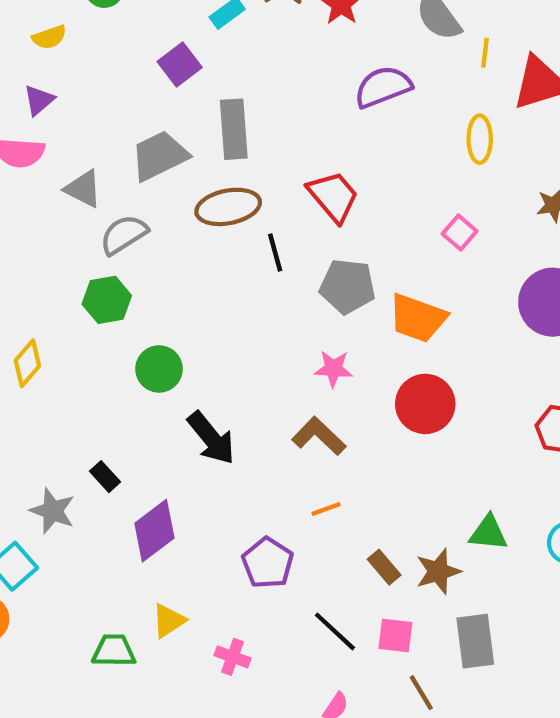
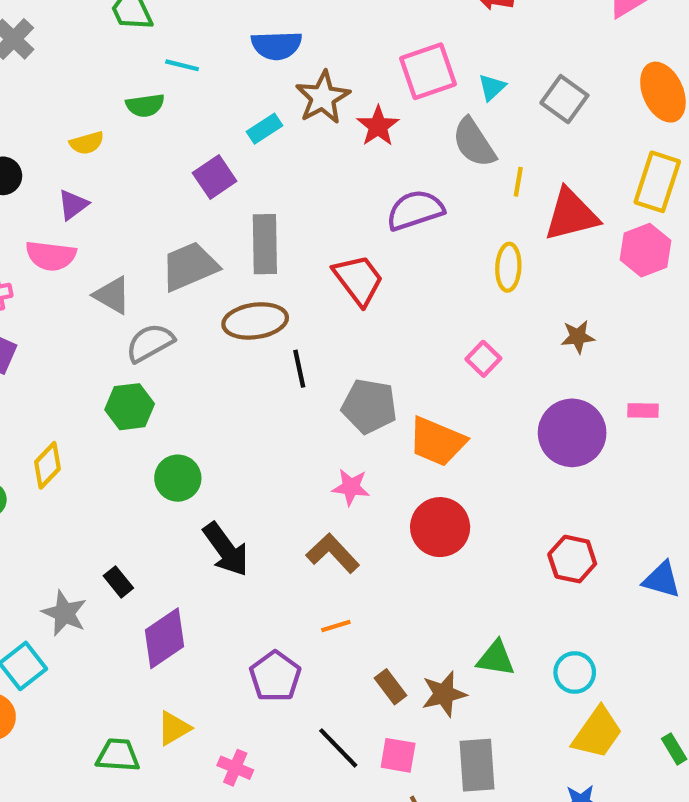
red trapezoid: (333, 196) -> (358, 280), moved

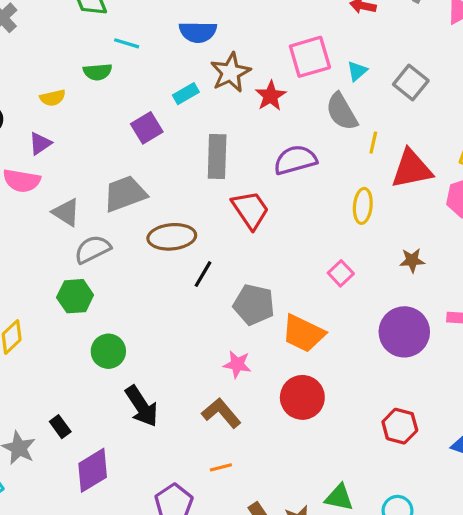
gray rectangle: (265, 244) -> (217, 156), moved
black line: (299, 369) -> (203, 274), turned 40

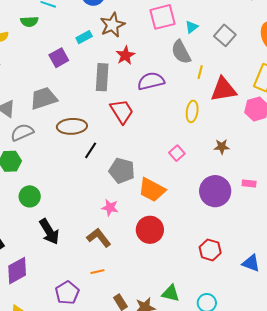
red star: (271, 96) -> (125, 55), moved

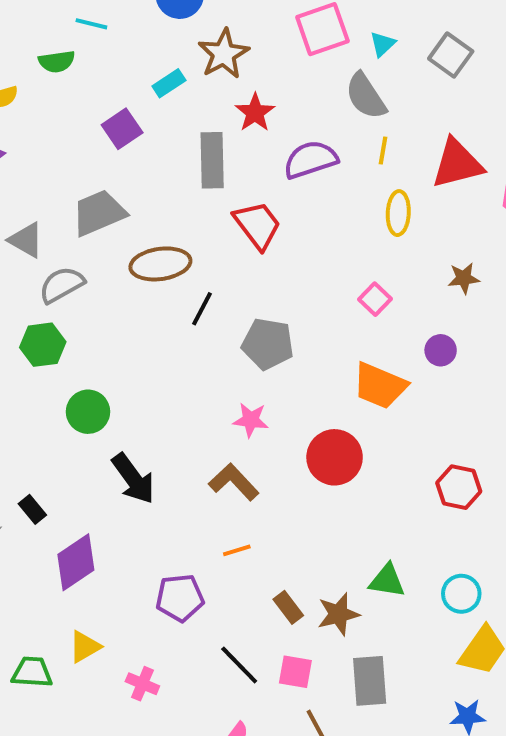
yellow line: (200, 72) -> (383, 151), moved
orange trapezoid: (152, 190) -> (380, 386), moved
purple circle: (215, 191) -> (441, 350), moved, size x0.5
purple pentagon: (67, 293) -> (180, 598), turned 30

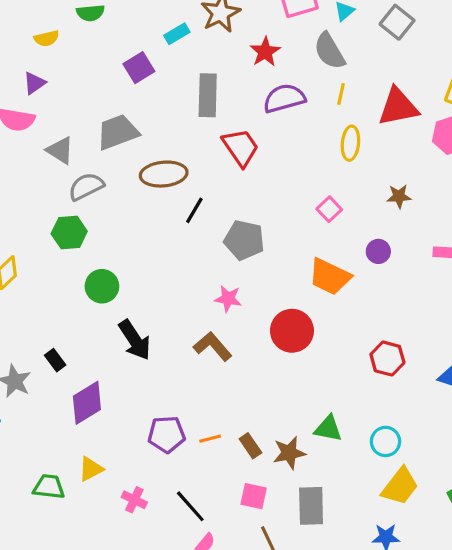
red star: (255, 113) -> (265, 52), moved
orange line: (237, 550) -> (210, 439), moved
black line: (239, 665) -> (190, 506), moved

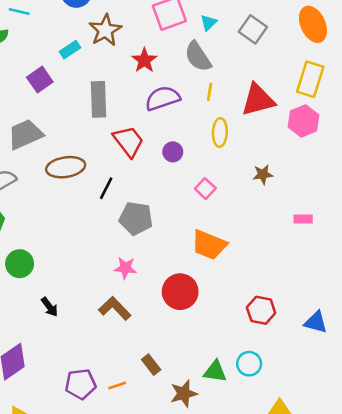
black line: (194, 210) -> (106, 188), moved
purple circle: (378, 251) -> (173, 152), moved
black arrow: (135, 340) -> (49, 307), size x0.6
cyan circle: (385, 441) -> (249, 364), moved
brown rectangle: (250, 446) -> (151, 365), moved

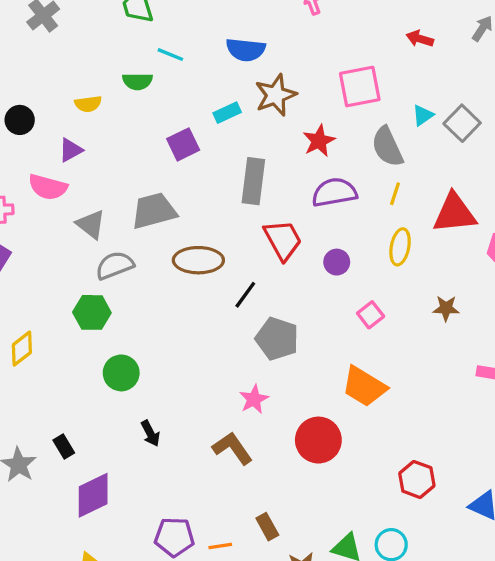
cyan triangle: (209, 23) -> (423, 115), moved
pink star: (125, 268) -> (254, 399), turned 30

